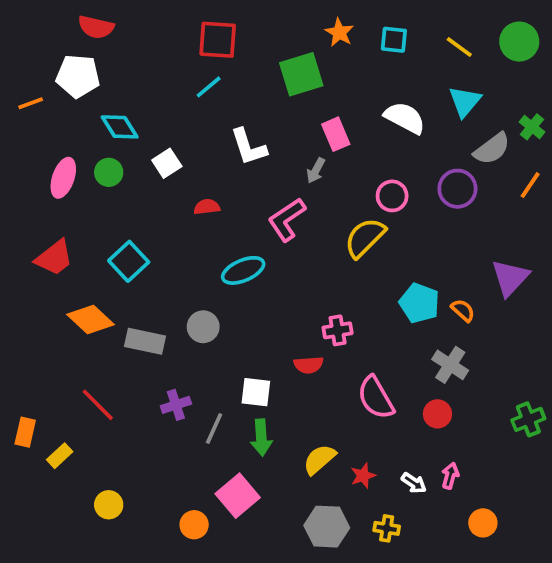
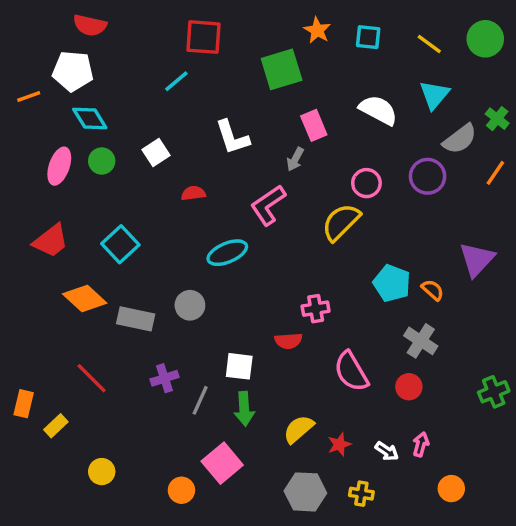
cyan line: (209, 87) -> (176, 81), moved
cyan diamond: (120, 127) -> (90, 119), moved

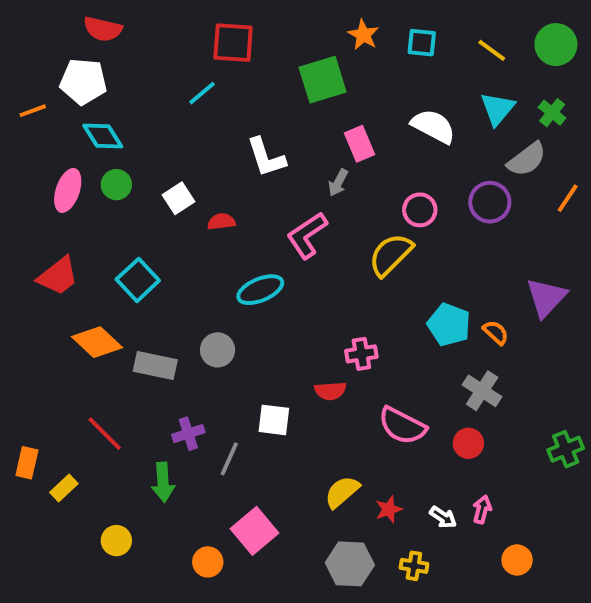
green cross: (497, 119) -> (552, 113), moved
white square: (156, 153) -> (179, 198), moved
pink semicircle: (351, 371) -> (402, 426), turned -33
green arrow: (244, 409) -> (163, 482), moved

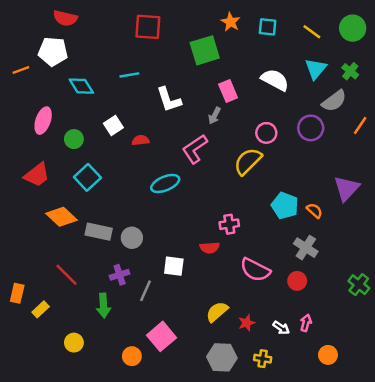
cyan line: (202, 93) -> (129, 75), moved, turned 30
cyan diamond: (103, 136) -> (81, 86), moved
green circle: (116, 185) -> (74, 139), moved
gray circle: (218, 350) -> (132, 238), moved
green cross: (566, 449) -> (359, 285), turned -30

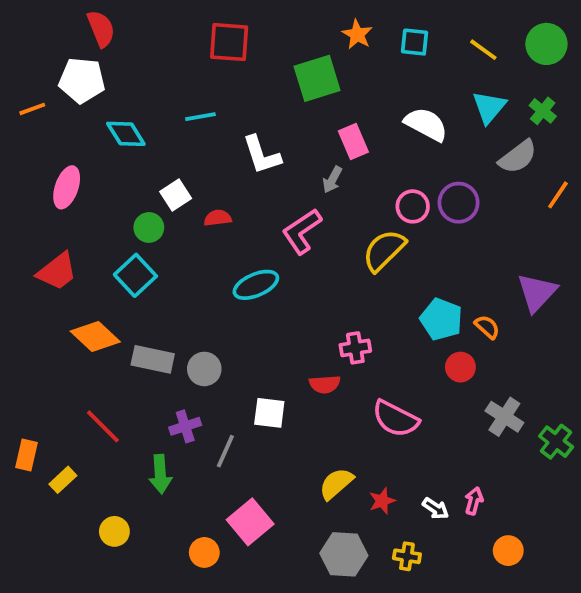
red semicircle: (65, 18) -> (101, 29), turned -125
purple circle: (311, 128) -> (459, 203), moved
green circle: (74, 139) -> (149, 227), moved
gray cross: (306, 248) -> (504, 417), moved
red circle: (297, 281) -> (460, 367), moved

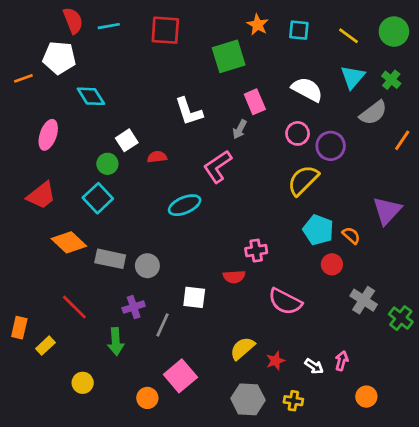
cyan line: (200, 117) -> (109, 26), moved
pink circle: (413, 206) -> (298, 133), moved
yellow semicircle: (384, 250) -> (303, 180), moved

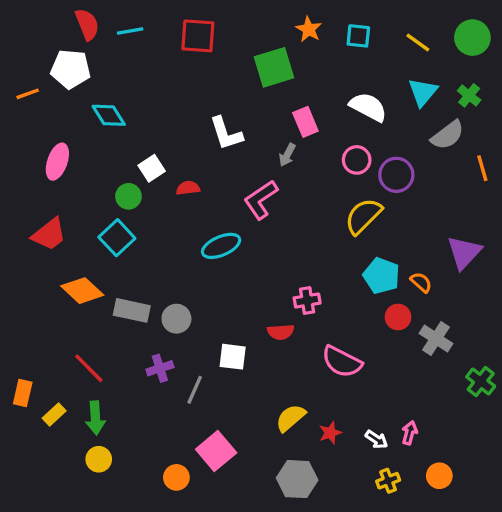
orange line: (402, 140) -> (482, 168), turned -50
gray cross: (364, 300) -> (436, 339), moved
green arrow: (116, 341) -> (95, 418), moved
yellow cross: (293, 401) -> (388, 481), moved, turned -30

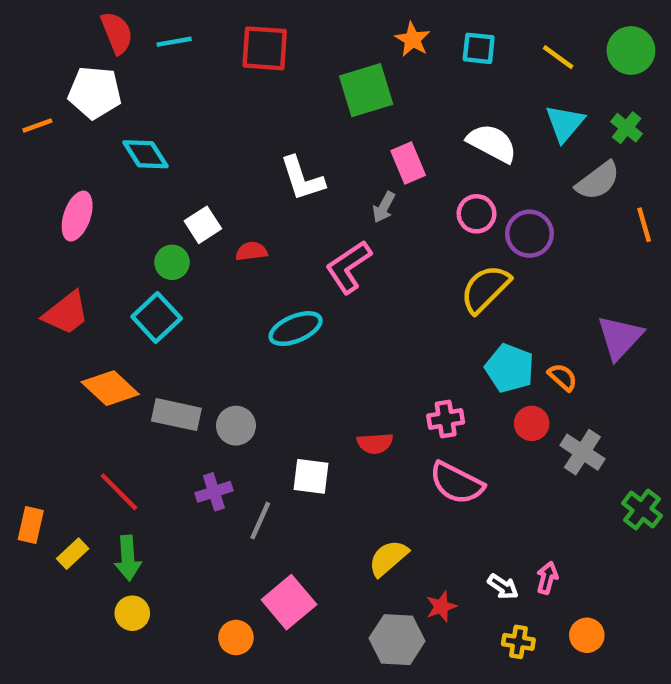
pink cross: (307, 300) -> (446, 419), moved
red star: (330, 433) -> (441, 607), moved
yellow cross: (388, 481) -> (518, 642), turned 30

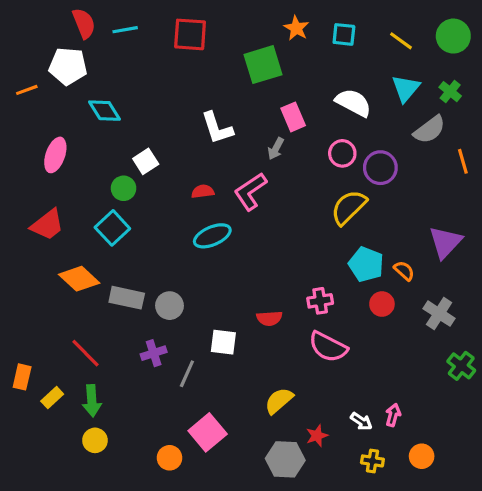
red semicircle: (251, 251) -> (203, 191), moved
gray cross: (582, 452) -> (439, 314), moved

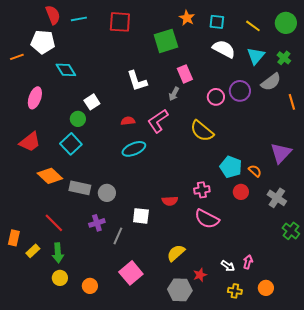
white semicircle: (353, 103) -> (224, 49), moved
purple circle: (380, 168) -> (240, 91), moved
yellow semicircle: (349, 207) -> (202, 131), moved, turned -95
orange circle: (169, 458) -> (90, 286), moved

